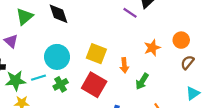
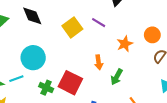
purple line: (130, 13) -> (99, 23), moved
yellow square: (96, 54) -> (72, 27), moved, turned 36
green cross: (61, 84) -> (46, 88), moved, turned -32

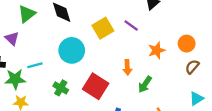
cyan circle: (33, 58) -> (72, 50), moved
cyan line: (16, 79) -> (35, 65), moved
green cross: (46, 88) -> (61, 88), moved

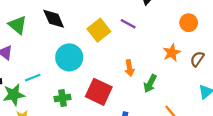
green triangle: (27, 14) -> (18, 25), turned -36
orange circle: (187, 44) -> (189, 23), moved
orange star: (157, 50) -> (172, 53), moved
green cross: (61, 88) -> (63, 98), turned -32

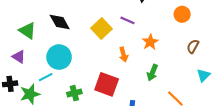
orange star: (172, 53) -> (150, 42), moved
cyan circle: (69, 57) -> (59, 57), moved
orange arrow: (129, 68) -> (124, 55), moved

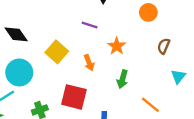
yellow square: (102, 29) -> (57, 52), moved

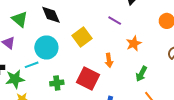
orange arrow: (89, 63) -> (109, 60), moved
green arrow: (122, 79) -> (141, 74), moved

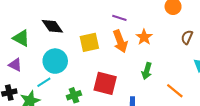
yellow square: (82, 37) -> (89, 42), turned 36
orange arrow: (109, 60) -> (120, 41), moved, size x1.5
green arrow: (141, 74) -> (147, 71), moved

